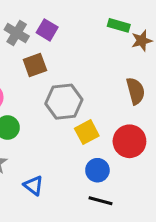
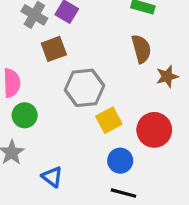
brown star: (142, 41) -> (167, 76), moved
brown semicircle: (136, 91) -> (141, 49), moved

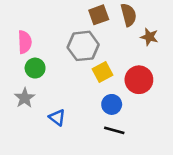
brown square: (54, 49) -> (99, 15), moved
brown star: (167, 76) -> (149, 37), turned 30

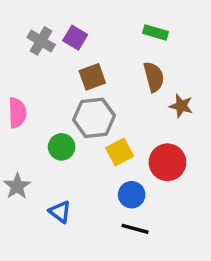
brown square: (99, 15) -> (92, 77), moved
green circle: (35, 68) -> (62, 147), moved

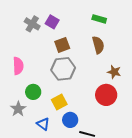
brown star: (181, 106) -> (114, 72), moved
green circle: (62, 147) -> (33, 92), moved
yellow square: (120, 152) -> (59, 102), moved
blue circle: (132, 195) -> (70, 120), moved

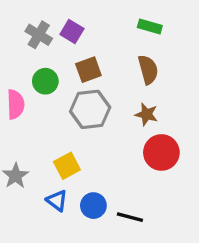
brown star: (114, 72) -> (146, 114), moved
green circle: (33, 92) -> (45, 81), moved
yellow square: (59, 102) -> (67, 166), moved
blue circle: (70, 120) -> (93, 206), moved

